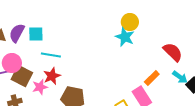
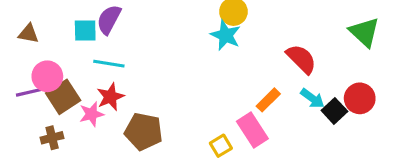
purple semicircle: (17, 33) -> (109, 19), moved
brown square: (22, 76) -> (63, 97), turned 30

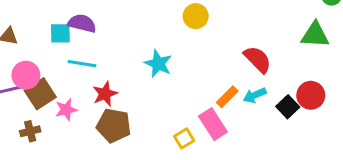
purple semicircle: (109, 19) -> (82, 23), turned 76
green triangle: (364, 32) -> (315, 35), turned -40
cyan star: (226, 35) -> (158, 64), moved
red star: (110, 97) -> (105, 94), moved
cyan arrow: (312, 98) -> (255, 95), moved, turned 120

